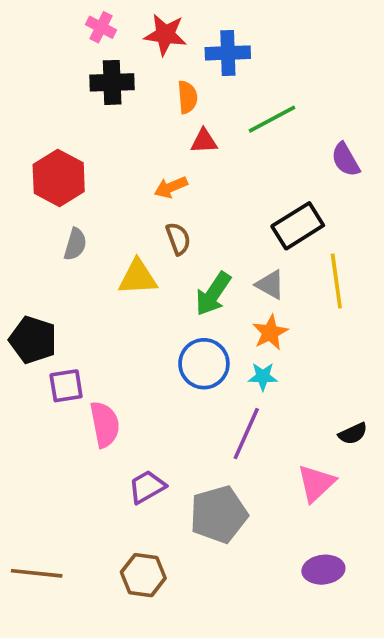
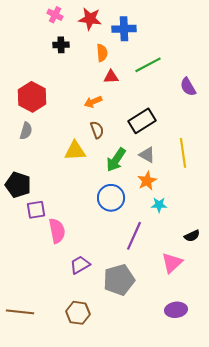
black cross: (112, 82) -> (61, 45), size x0.7
black rectangle: (298, 226) -> (142, 121), moved
gray semicircle: (75, 244) -> (26, 131), moved
cyan star: (263, 377) -> (159, 205), moved

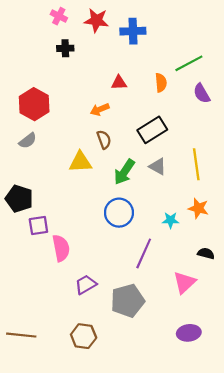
orange semicircle: (102, 53) -> (161, 83), moved
green line: (148, 65) -> (189, 63), moved
gray semicircle: (26, 131) -> (28, 141), turned 36
orange star: (147, 181) -> (198, 208), moved, turned -30
black semicircle: (192, 236) -> (206, 253), turned -140

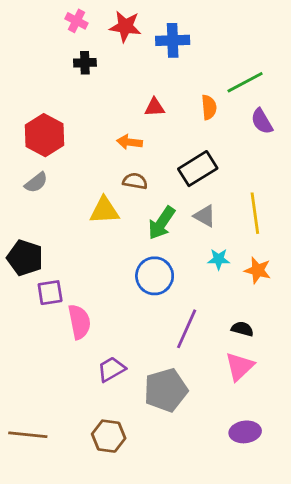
orange arrow: (100, 110) -> (129, 142), turned 30
brown semicircle: (104, 140) -> (135, 181), turned -60
cyan star: (171, 220) -> (219, 259), moved
black semicircle: (206, 253) -> (242, 329), moved

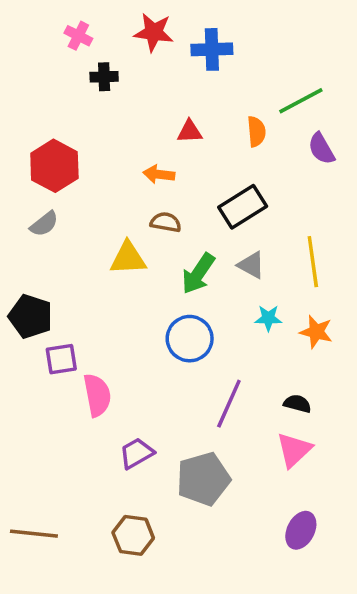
pink cross: (77, 21) -> (78, 36), moved
purple ellipse: (245, 432) -> (301, 530), turned -56

